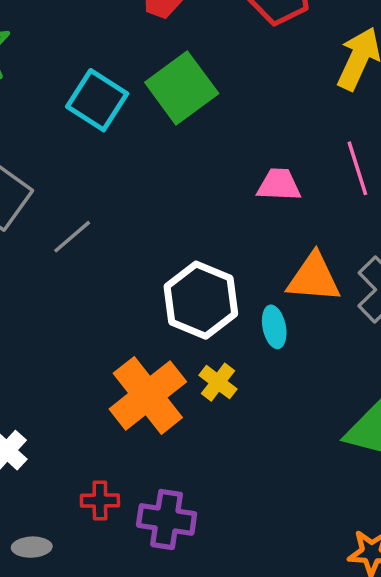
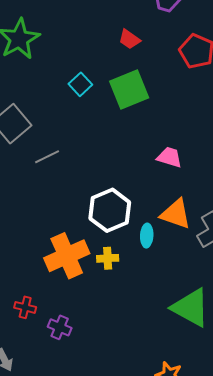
cyan square: (97, 100) -> (80, 84), size x0.7
yellow cross: (218, 382) -> (108, 258), turned 35
purple cross: (167, 519) -> (60, 327), size x0.7

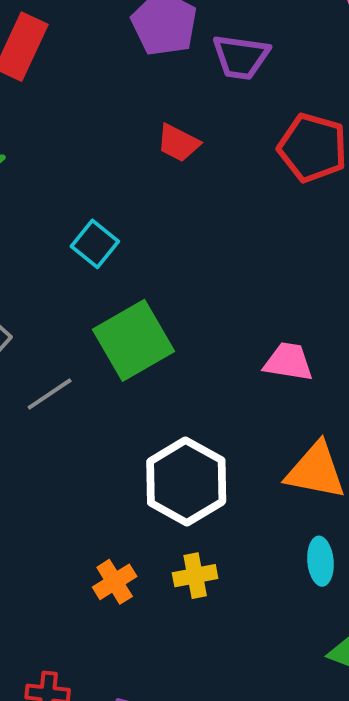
green square: (129, 90) -> (133, 340), moved
cyan ellipse: (147, 236) -> (320, 561), moved
orange cross: (67, 256) -> (115, 582), size x0.5

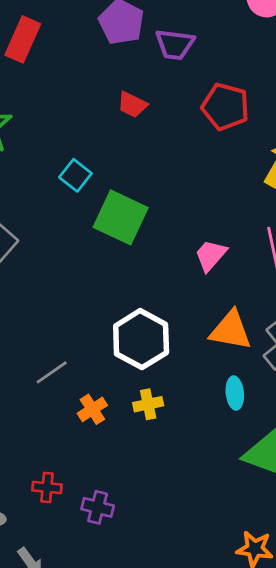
green square: (133, 340) -> (121, 217), moved, turned -34
pink trapezoid: (288, 362) -> (211, 255), turned -57
gray line: (50, 394) -> (52, 372), moved

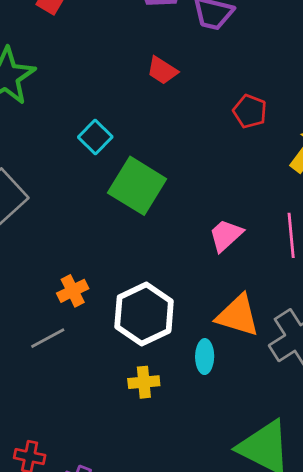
red pentagon: (225, 107) -> (250, 111), moved, size x0.7
cyan ellipse: (235, 393) -> (205, 357), moved
orange cross: (92, 409) -> (73, 291), moved

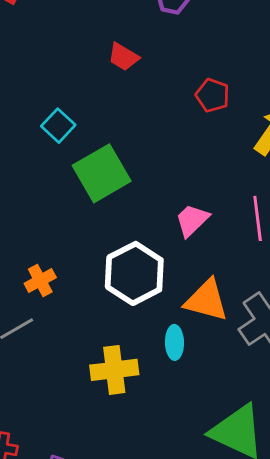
green square: (137, 186) -> (102, 173), turned 30
white hexagon: (144, 314) -> (134, 273), moved
yellow cross: (144, 382) -> (114, 370), size x1.5

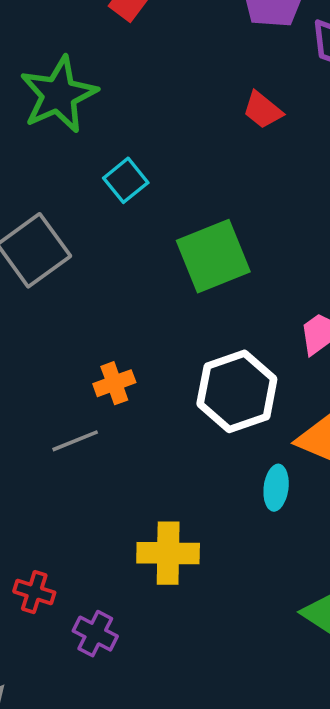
cyan square: (58, 126) -> (126, 180), moved
yellow cross: (114, 370) -> (168, 553), moved

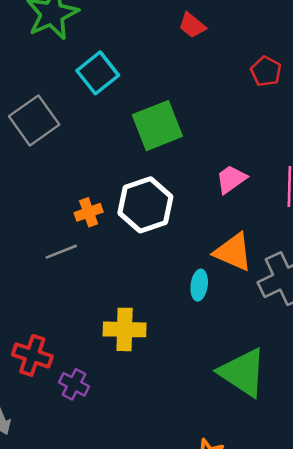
cyan square: (126, 180) -> (98, 73), size x1.4
white hexagon: (237, 391) -> (145, 205), moved
red cross: (34, 592) -> (32, 355), size x1.4

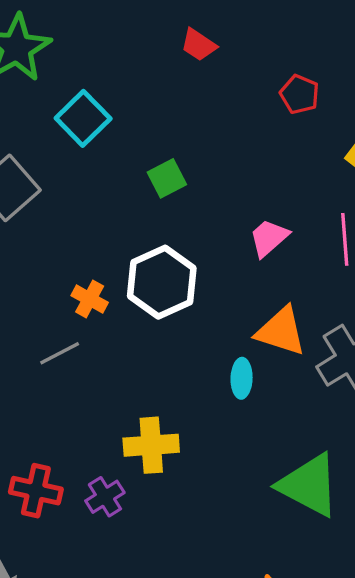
green square: (157, 126) -> (167, 178), size x0.6
orange cross: (89, 212) -> (90, 299), turned -36
purple cross: (74, 384) -> (105, 497), moved, turned 36

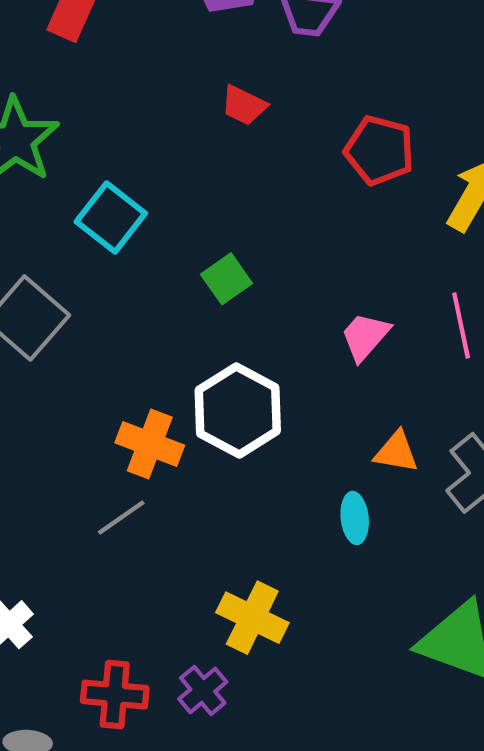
red pentagon: (300, 94) -> (379, 150), size x1.4
orange cross: (90, 299) -> (150, 444), size x1.4
orange triangle: (281, 331) -> (396, 452), size x0.7
yellow cross: (151, 445) -> (252, 618), turned 38

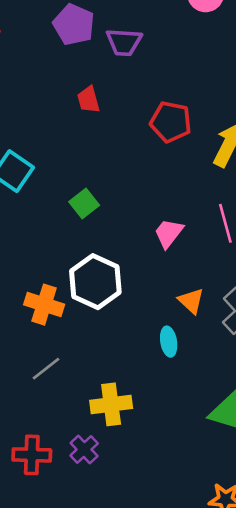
red trapezoid: (244, 105) -> (88, 100), turned 52
orange triangle: (396, 452) -> (191, 301), turned 36
gray line: (121, 517) -> (46, 369), moved
yellow cross: (252, 618) -> (111, 404), turned -30

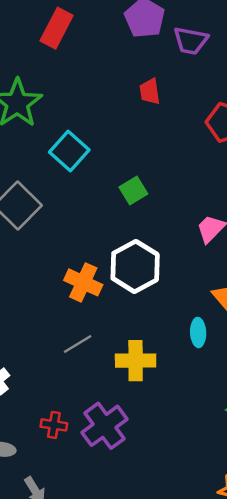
yellow cross: (111, 404) -> (136, 361), moved
purple cross: (84, 450) -> (105, 426), size x1.6
red cross: (32, 455) -> (54, 425), size x0.7

